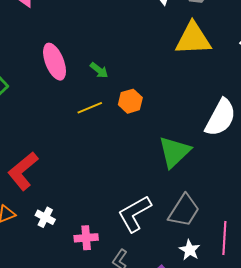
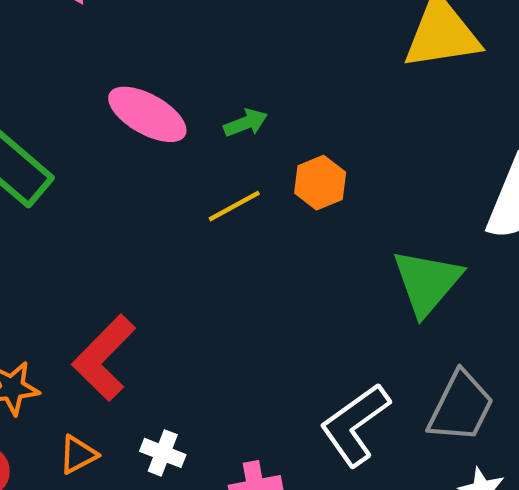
pink ellipse: (55, 62) -> (147, 114), turned -33
green arrow: (99, 70) -> (246, 123), turned -54

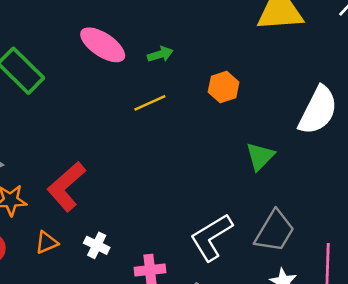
orange hexagon: (320, 183) -> (224, 87), moved
green triangle: (427, 282) -> (260, 156), size x0.7

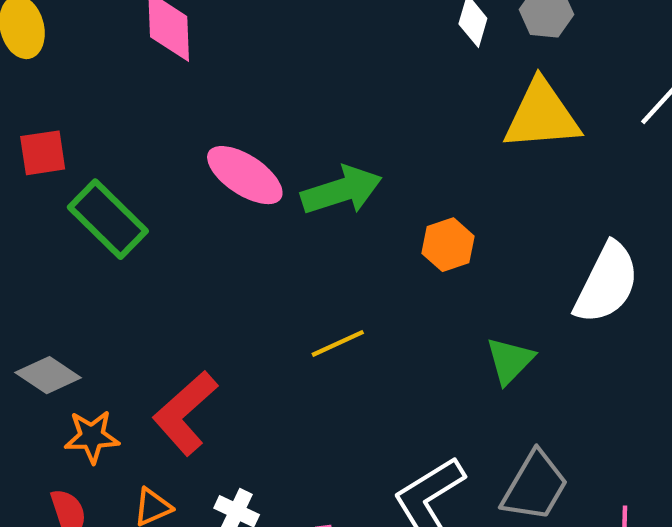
green arrow: (160, 54) -> (342, 190), size x1.8
yellow line: (150, 103) -> (338, 343), moved

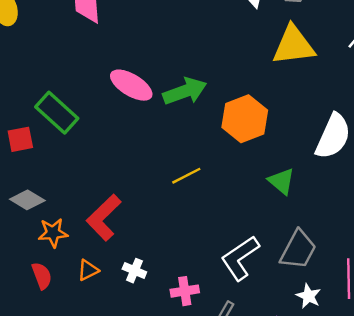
red square: (43, 153) -> (20, 139), moved
orange hexagon: (448, 245) -> (245, 119), size x1.6
green triangle: (510, 361) -> (282, 181), turned -32

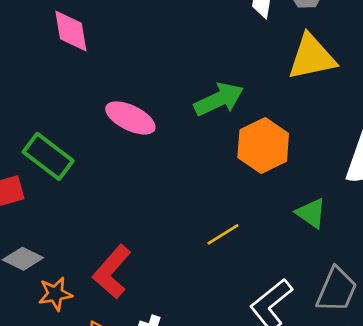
green arrow: (185, 91) -> (219, 99), moved
yellow line: (186, 176) -> (223, 234), moved

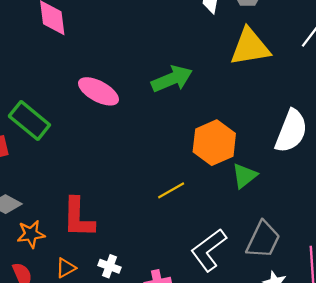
orange hexagon: (263, 145) -> (214, 143), moved
green triangle: (311, 213) -> (244, 176), turned 44
red L-shape: (112, 272) -> (78, 218), turned -42

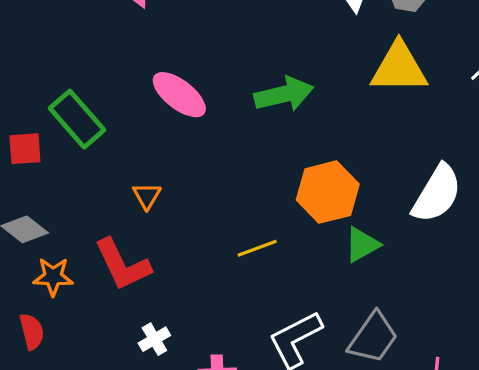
red L-shape: (78, 218) -> (122, 265), turned -36
white cross: (109, 266) -> (154, 339), turned 30
orange triangle: (66, 268) -> (147, 196), moved, turned -40

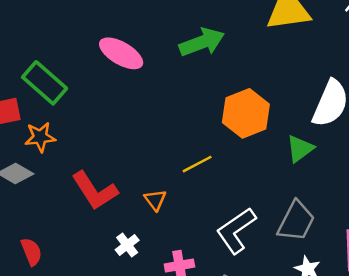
orange triangle: (147, 196) -> (155, 200), moved
green triangle: (362, 245) -> (300, 149), moved
orange star: (53, 277) -> (40, 137), moved

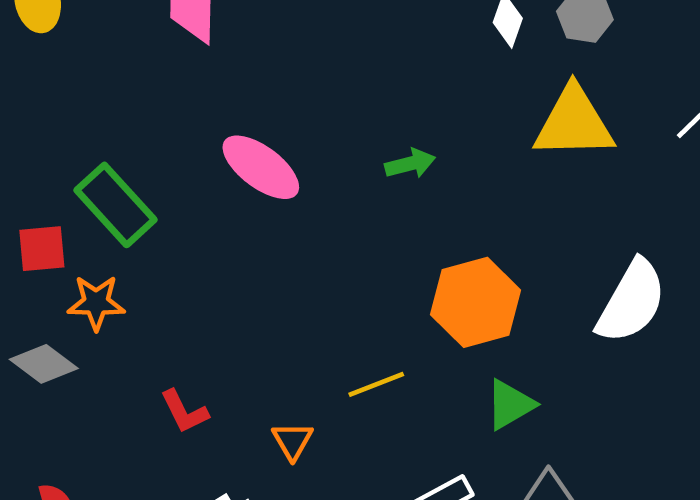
green arrow: (202, 42) -> (410, 164), size x0.6
green triangle: (300, 149) -> (510, 404), moved
red L-shape: (95, 191) -> (184, 412), size x0.6

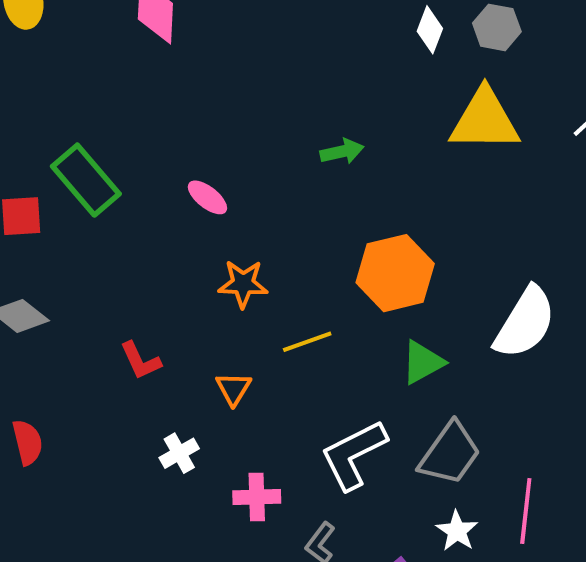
pink ellipse: (261, 167) -> (207, 197), moved, size x0.6
white semicircle: (631, 302) -> (525, 323), moved
orange star: (96, 303) -> (243, 284), moved

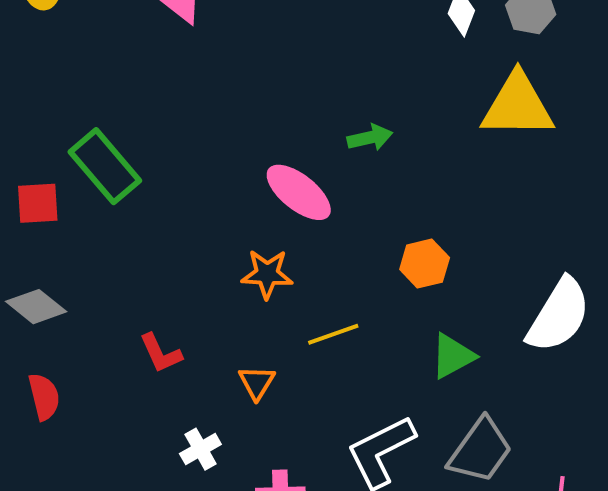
pink ellipse: (207, 197) -> (299, 192), moved, size x1.6
orange hexagon: (395, 273) -> (425, 264), size x0.6
red semicircle: (28, 442) -> (44, 397), moved

